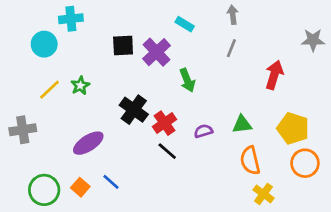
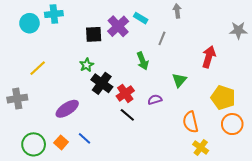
cyan circle: (44, 44) -> (29, 23), moved
gray line: (231, 48) -> (162, 38), moved
purple cross: (156, 52) -> (118, 26), moved
green star: (80, 86) -> (87, 65), moved
green triangle: (242, 124) -> (179, 80), moved, turned -42

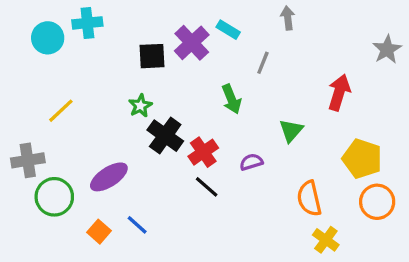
gray star: (238, 30) -> (387, 49), turned -30
green circle: (34, 144) -> (54, 197), moved

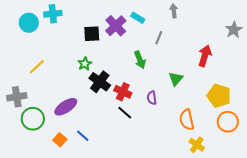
red cross: (203, 152) -> (123, 92), turned -30
purple semicircle: (251, 162) -> (152, 98), turned -80

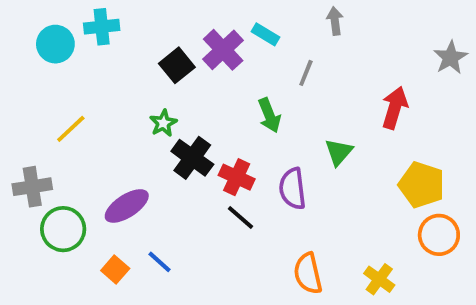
black square: (92, 34) -> (177, 65), turned -36
purple semicircle: (152, 98) -> (292, 189), size x1.5
orange semicircle: (187, 120) -> (308, 273), moved

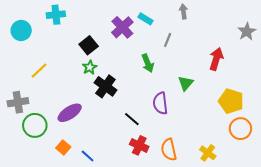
cyan circle: (55, 44) -> (21, 30), moved
black square: (177, 65) -> (89, 45), moved
red cross: (237, 177) -> (139, 145), moved
blue line: (159, 262) -> (88, 156), moved

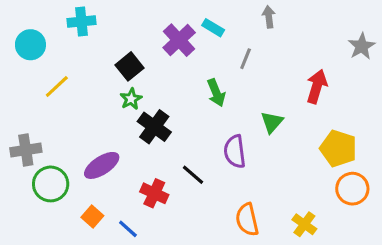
yellow line: (39, 71) -> (57, 87), moved
red cross: (139, 145) -> (154, 193), moved

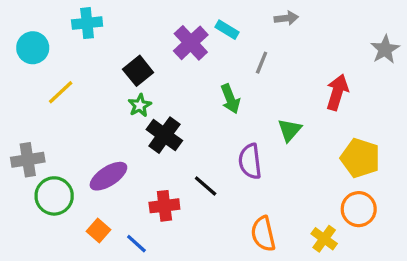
gray arrow: (269, 17) -> (286, 18), turned 90
orange circle: (352, 189) -> (359, 209), moved
red cross: (154, 193) -> (164, 206), turned -32

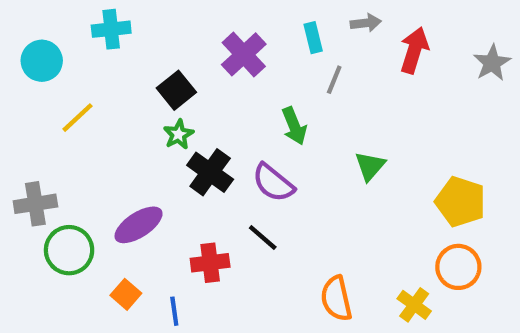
cyan rectangle: (227, 30) -> (313, 38), moved, turned 45
red arrow: (337, 92) -> (414, 50), moved
purple semicircle: (250, 161) -> (273, 183), moved, turned -44
blue line: (136, 244) -> (174, 311), turned 40

